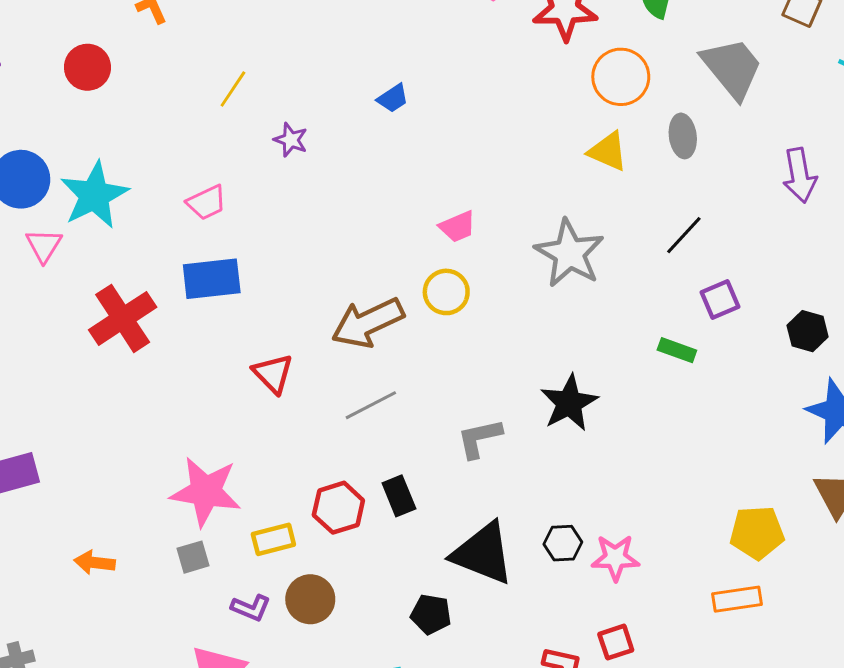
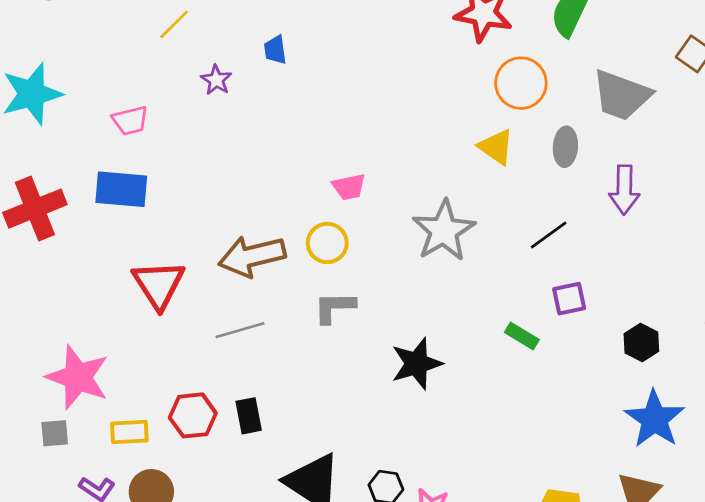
gray trapezoid: (732, 68) -> (621, 95), turned 138
blue trapezoid: (393, 98) -> (275, 50), moved, turned 104
purple arrow: (800, 175) -> (624, 190), moved
red triangle: (273, 374) -> (159, 284), size x1.4
gray L-shape: (479, 438) -> (334, 307), moved

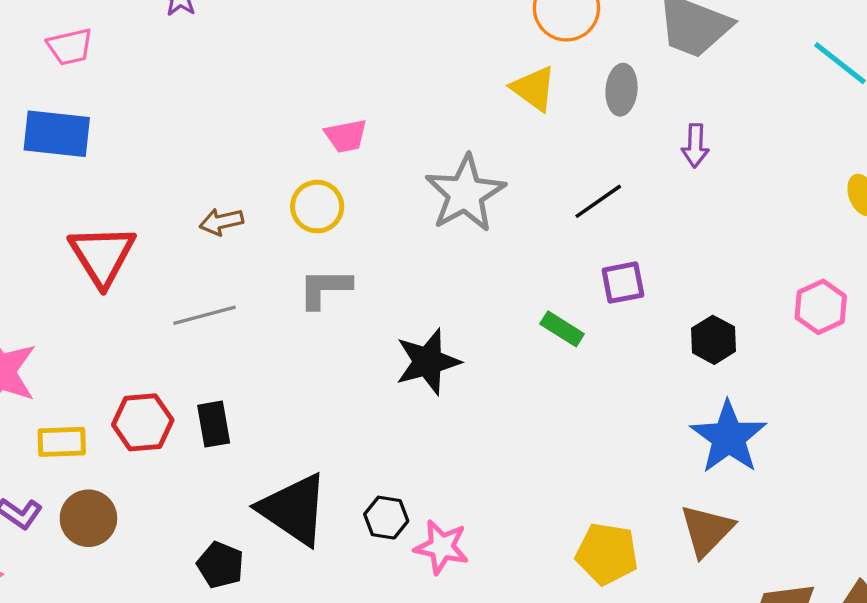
purple arrow: (624, 190) -> (695, 146), size x0.7
brown arrow: (252, 256) -> (221, 222), size x0.5

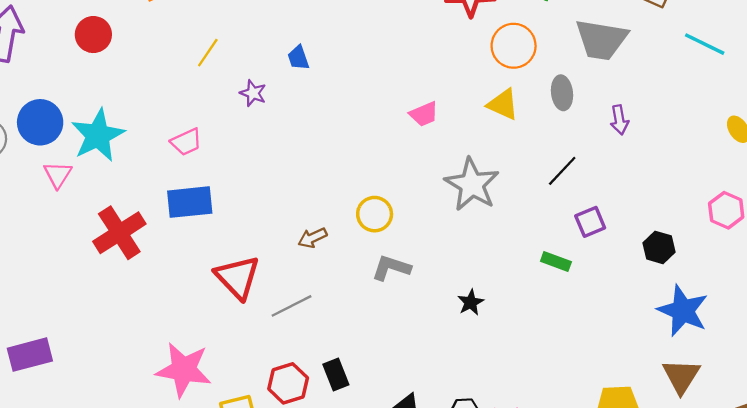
pink trapezoid: (346, 136) -> (424, 114), moved
gray L-shape: (325, 288) -> (391, 268), turned 30
gray line: (204, 315) -> (291, 306), moved
black star: (428, 362) -> (471, 302), size x0.6

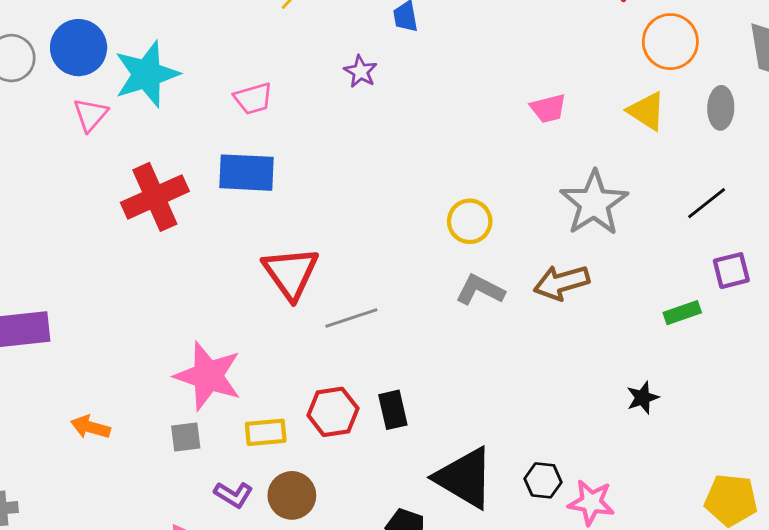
purple star: (253, 93) -> (361, 71), moved
brown arrow: (312, 238) -> (561, 282), moved, size x1.5
green rectangle: (556, 262) -> (682, 313), turned -48
black star: (471, 302) -> (643, 398), moved

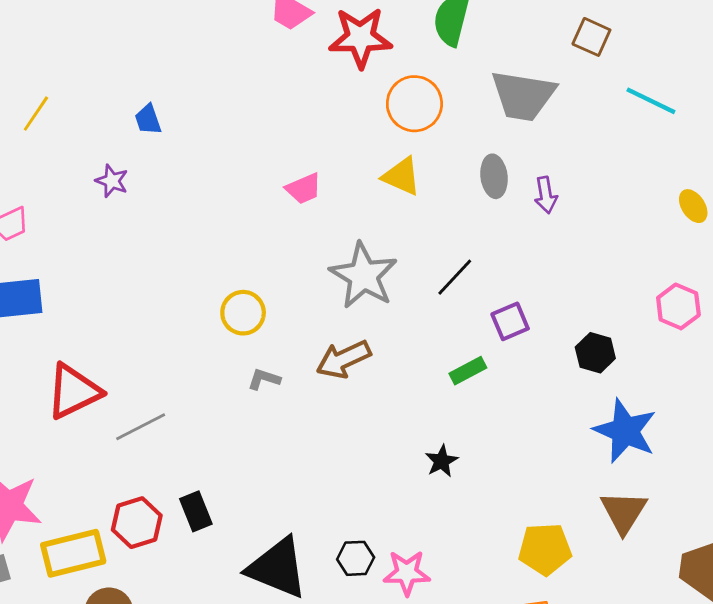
gray ellipse: (721, 108) -> (494, 176), moved
black line: (707, 203) -> (455, 277), moved
red triangle: (291, 273) -> (74, 391), turned 48
gray L-shape: (480, 290) -> (264, 379), size x0.7
yellow rectangle: (266, 432) -> (73, 553), size x1.5

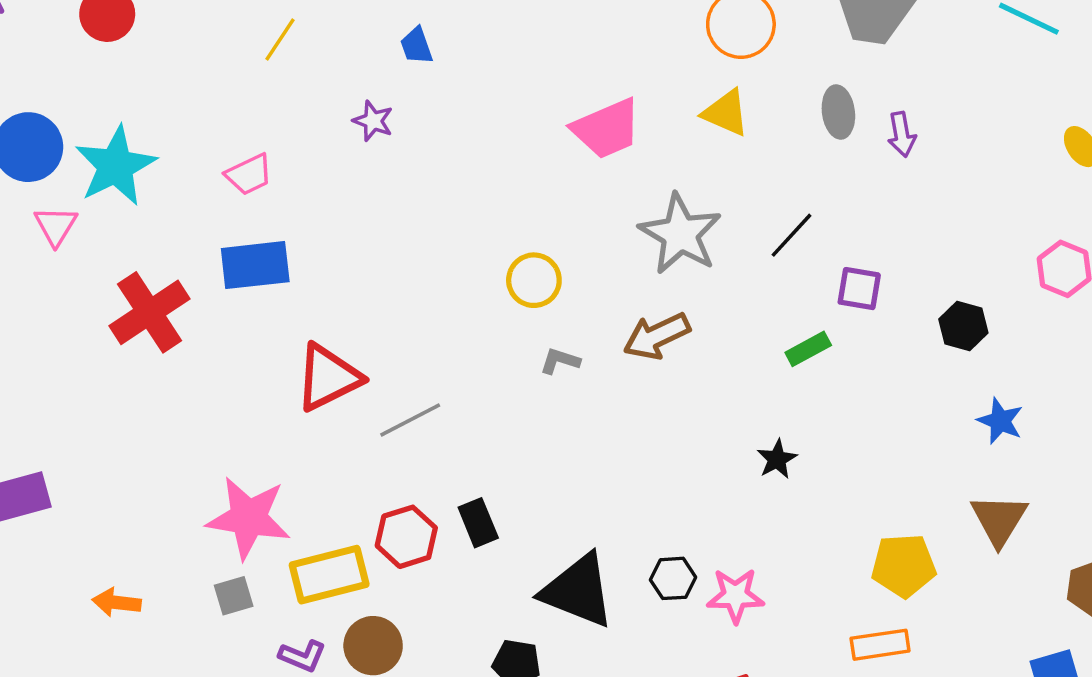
pink trapezoid: (304, 189) -> (607, 129), size x1.6
purple square: (510, 321) -> (859, 289), turned 33
blue star: (625, 431) -> (1000, 421), size x0.6

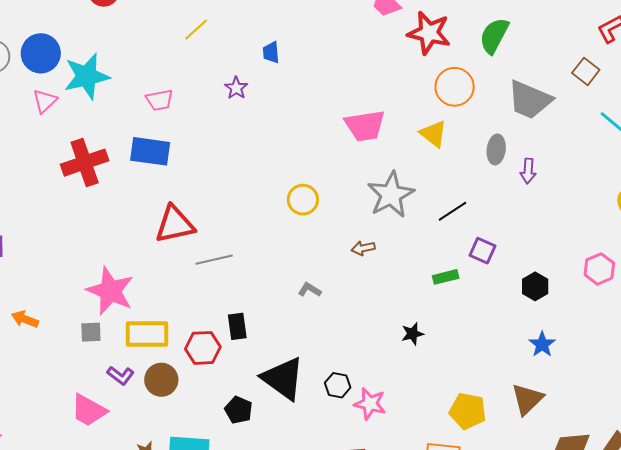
brown arrow: (657, 336) -> (363, 248), size x0.6
gray L-shape: (560, 361) -> (310, 290), moved
red hexagon: (406, 537) -> (203, 348), moved

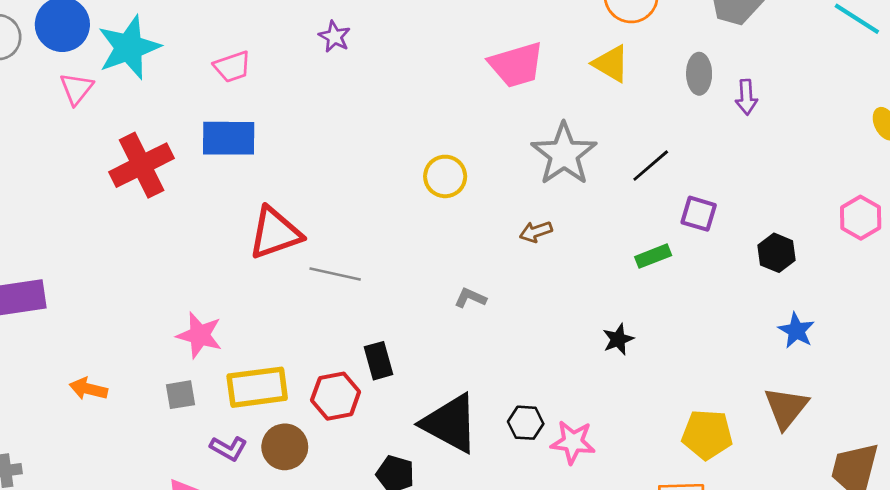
gray line: (214, 260) -> (335, 274), turned 33
pink star: (110, 291) -> (200, 335), size x0.7

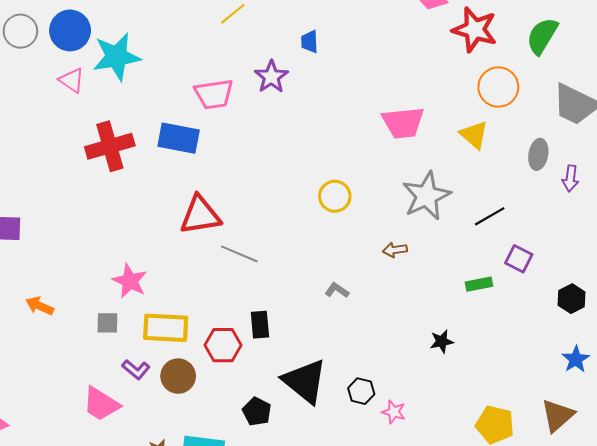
purple star: (334, 37) -> (271, 77), size x1.4
pink trapezoid: (232, 67) -> (214, 94), moved, size x1.4
pink triangle: (76, 89) -> (72, 80), turned -44
pink star: (573, 442) -> (394, 412), size x0.7

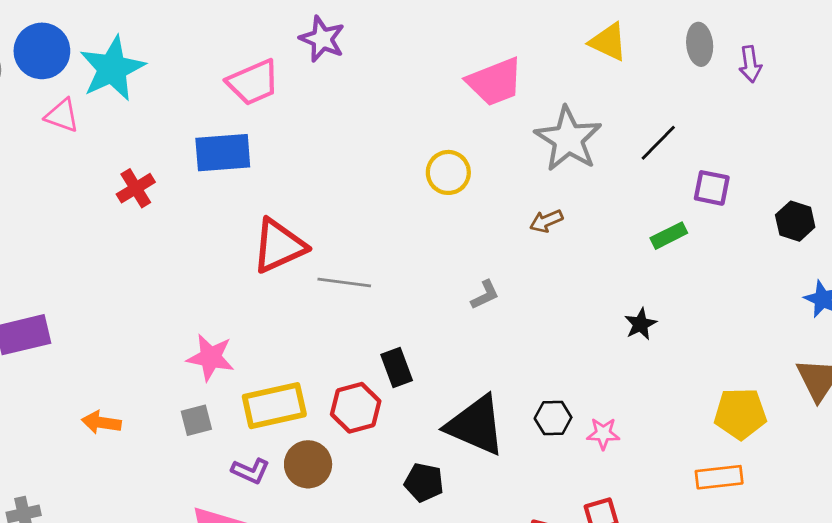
pink trapezoid: (403, 123) -> (495, 82), moved
red cross: (110, 146) -> (136, 188), size x0.6
gray L-shape: (337, 290) -> (485, 295), turned 135

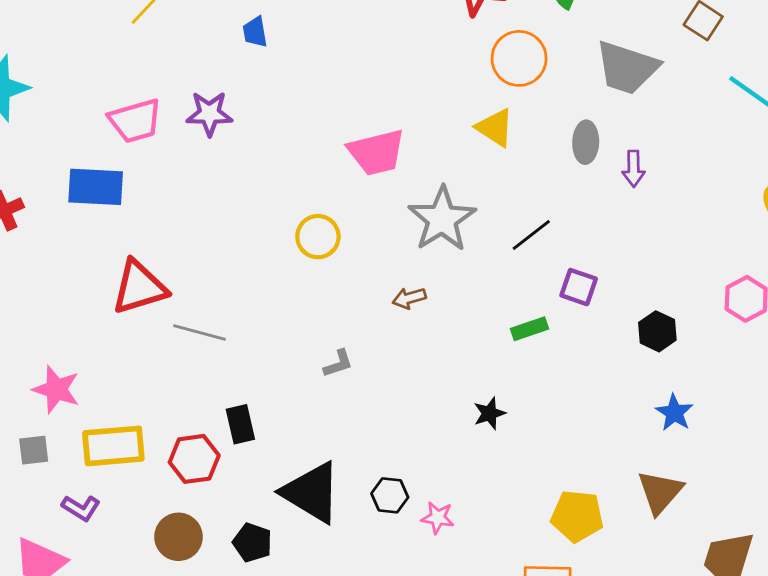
purple star: (322, 39) -> (209, 114), moved, turned -30
brown circle: (308, 464) -> (178, 537), moved

